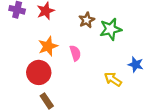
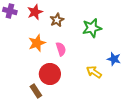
brown star: (87, 20) -> (57, 20), moved
red circle: (39, 72) -> (50, 74), moved

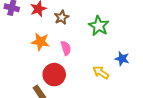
green star: (92, 28) -> (99, 26), turned -30
orange star: (37, 43) -> (40, 42), turned 30

